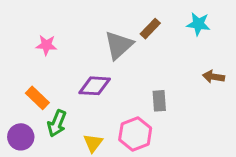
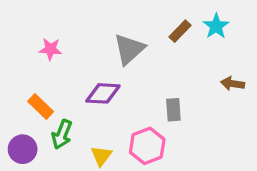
cyan star: (198, 24) -> (216, 26), turned 30
brown rectangle: (150, 29) -> (180, 31), moved

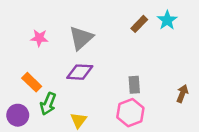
gray triangle: (129, 49) -> (81, 38), moved
brown arrow: (232, 84) -> (182, 94), moved, turned 102
pink hexagon: (147, 146) -> (130, 113), moved

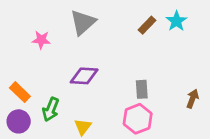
gray triangle: (81, 38) -> (83, 22), moved
orange rectangle: (32, 82) -> (20, 92), moved

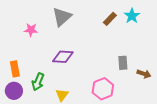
gray rectangle: (142, 89) -> (123, 63), moved
orange rectangle: (20, 92) -> (15, 69), turned 35
brown arrow: (193, 99) -> (144, 74), turned 88

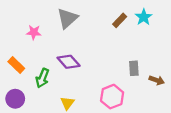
purple diamond: (63, 57) -> (69, 62), turned 45
orange rectangle: (15, 69) -> (16, 65), moved, turned -35
green arrow: (38, 82) -> (42, 78), moved

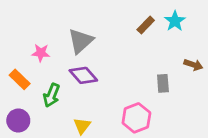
gray triangle: (67, 18) -> (81, 41), moved
pink star: (34, 32) -> (41, 53), moved
brown arrow: (157, 80) -> (193, 65), moved

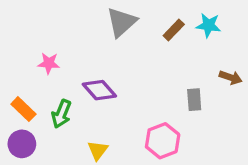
cyan star: (175, 21) -> (208, 25), turned -30
gray triangle: (81, 41) -> (121, 22), moved
orange rectangle: (20, 79) -> (23, 109), moved

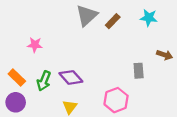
brown rectangle: (174, 30) -> (113, 21), moved
purple diamond: (99, 90) -> (71, 77), moved

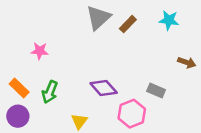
gray rectangle: (139, 71) -> (156, 91), moved, turned -63
purple diamond: (71, 77) -> (104, 88), moved

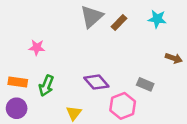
orange rectangle: (19, 88) -> (18, 82), turned -36

